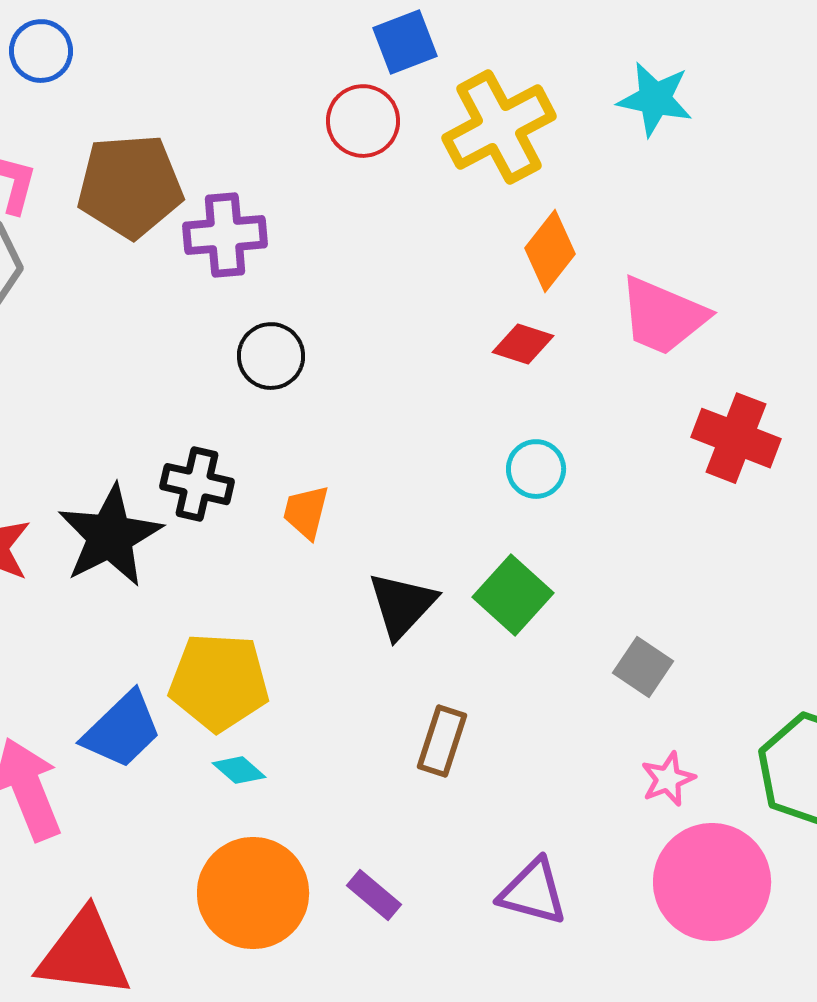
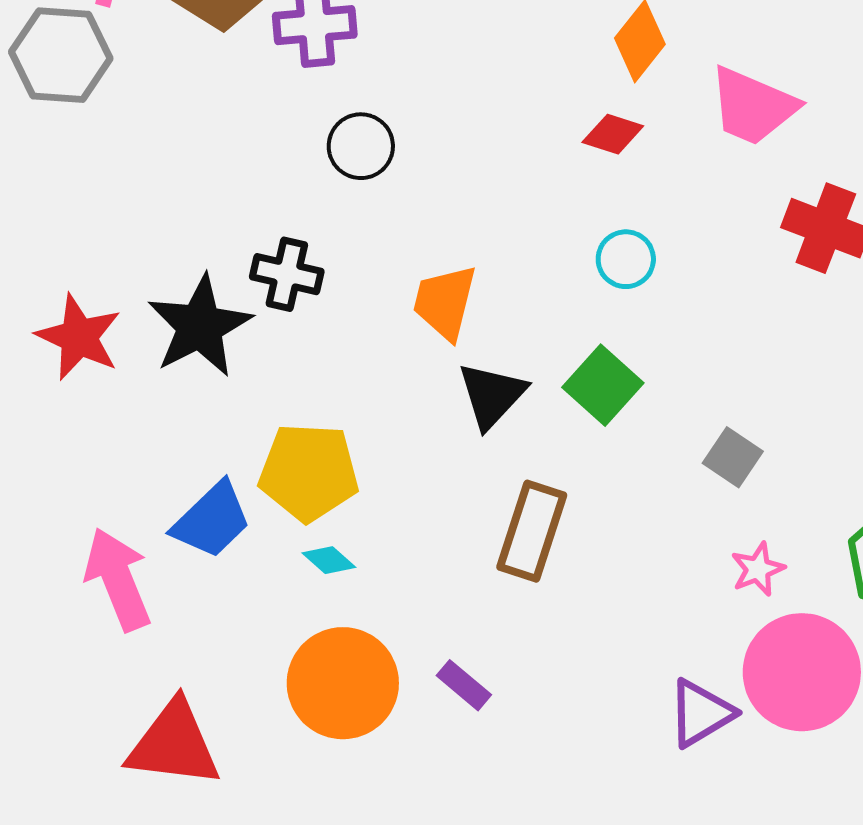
orange trapezoid: (306, 512) -> (445, 302), moved, size x1.4
brown rectangle: (442, 741) -> (532, 531), size x1.4
purple triangle: (533, 892) -> (701, 713), moved, turned -46

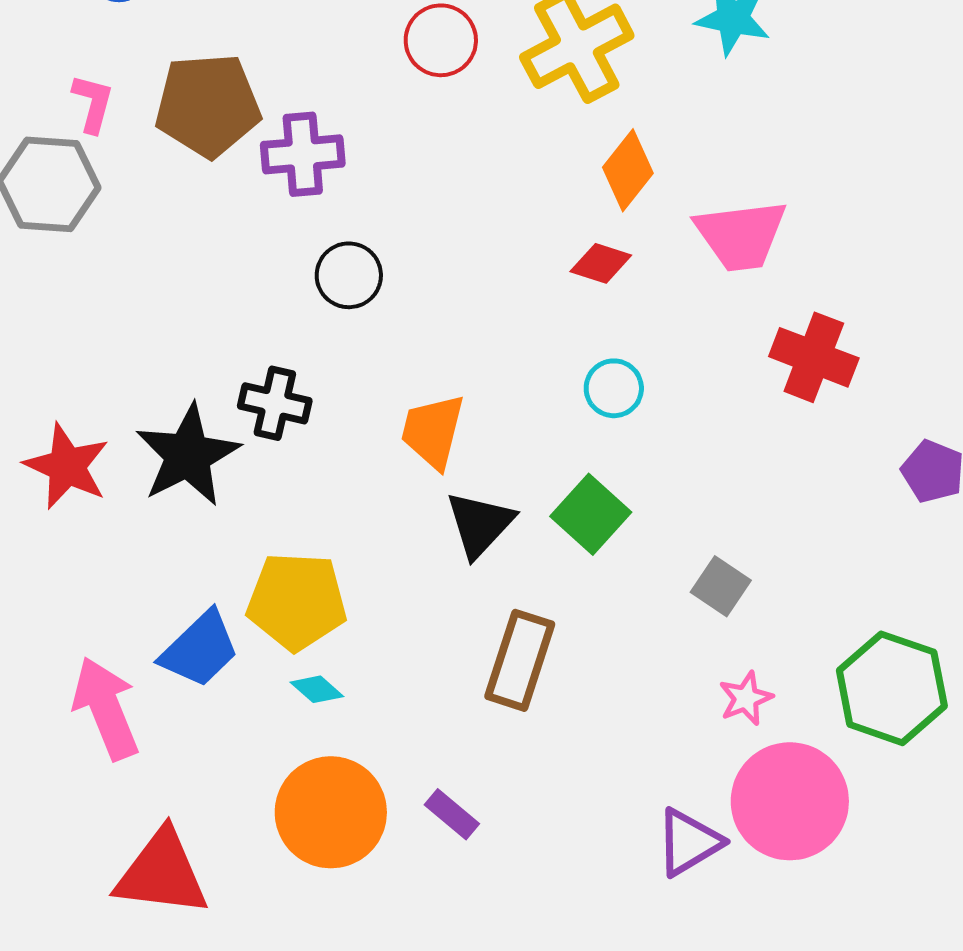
pink trapezoid: (753, 106) -> (741, 235), turned -30

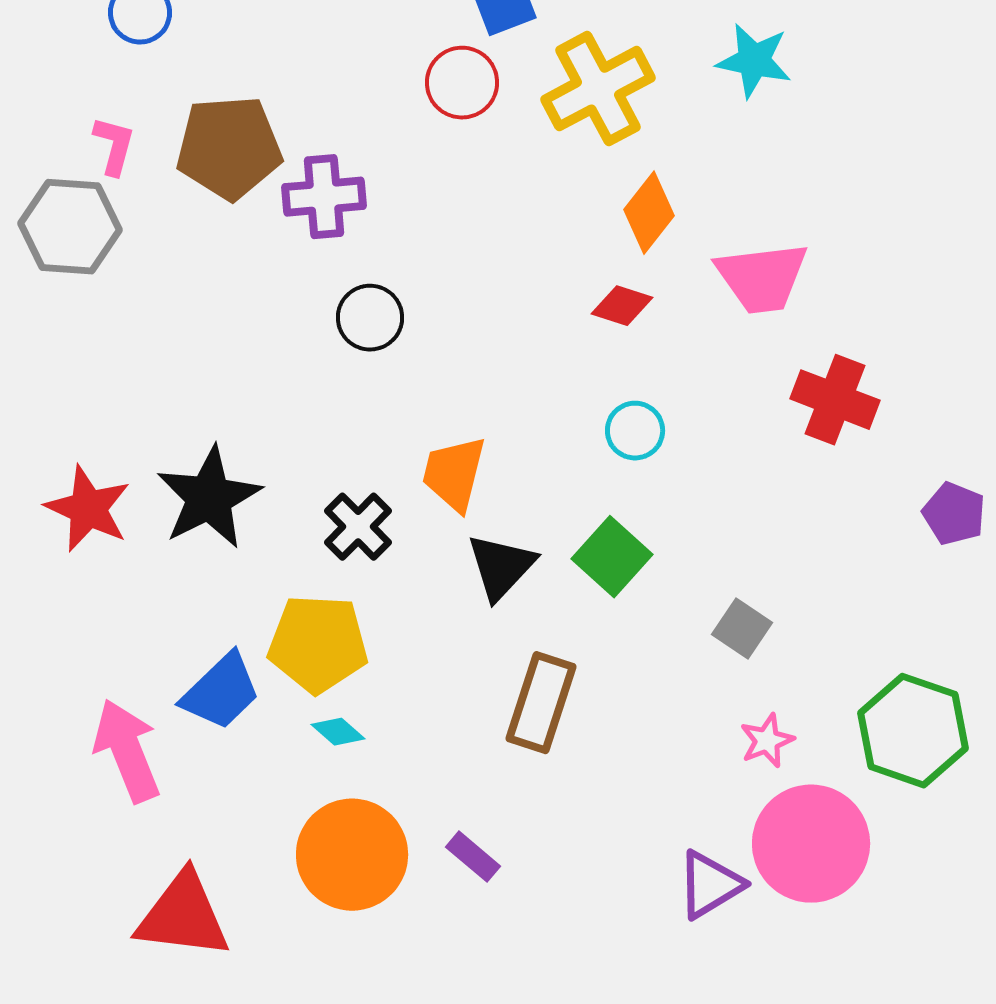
black cross: (275, 403) -> (358, 527), moved, turned 32

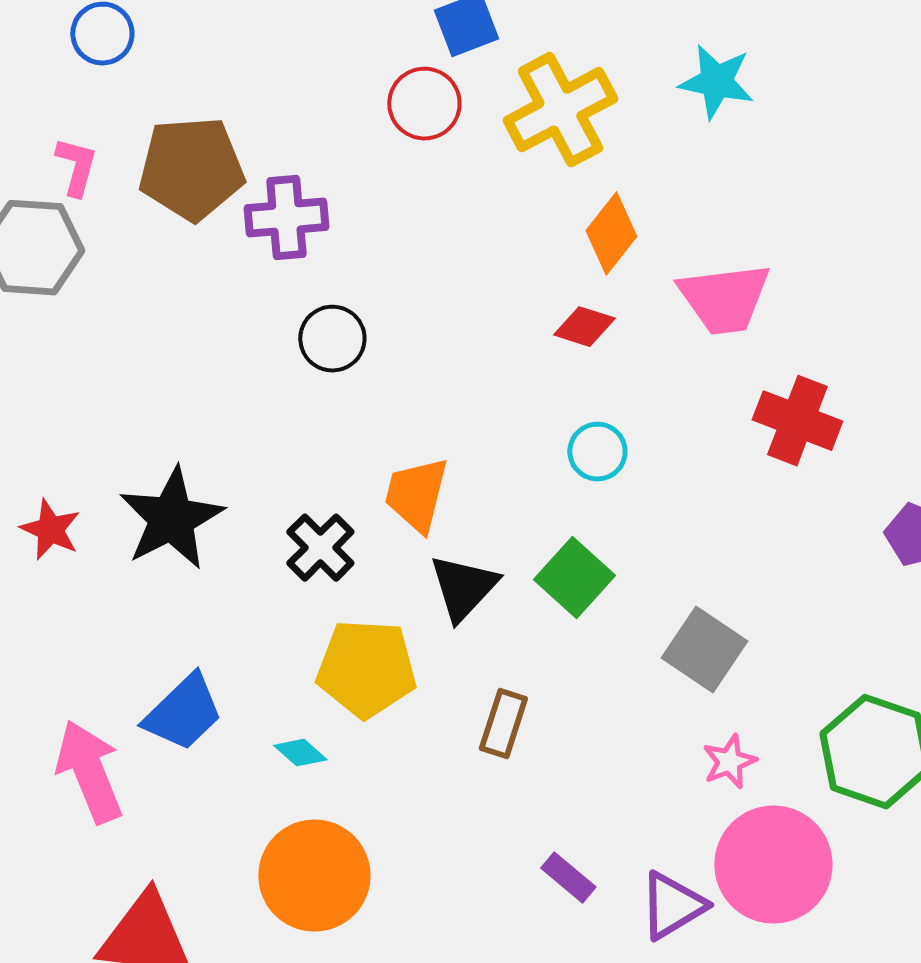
red star: (88, 509) -> (50, 530), size x0.7
gray square: (742, 629) -> (704, 650), size x1.4
yellow pentagon: (318, 644) -> (366, 669), moved
brown rectangle: (541, 703) -> (503, 724), size x0.7
purple rectangle: (473, 857) -> (568, 878), moved

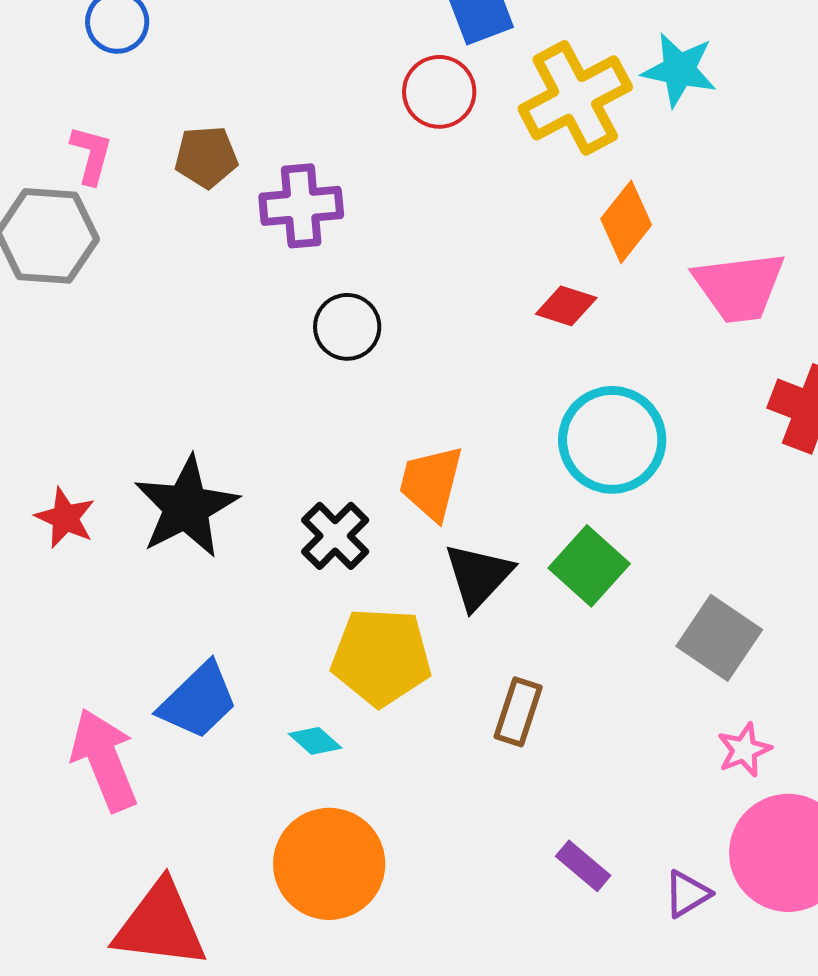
cyan star: (716, 82) -> (679, 70), moved
brown pentagon: (191, 169) -> (206, 157), size x0.6
red diamond: (584, 327) -> (566, 306), moved
cyan circle: (597, 452) -> (612, 440), size x1.8
purple triangle: (672, 906) -> (687, 894), size x0.7

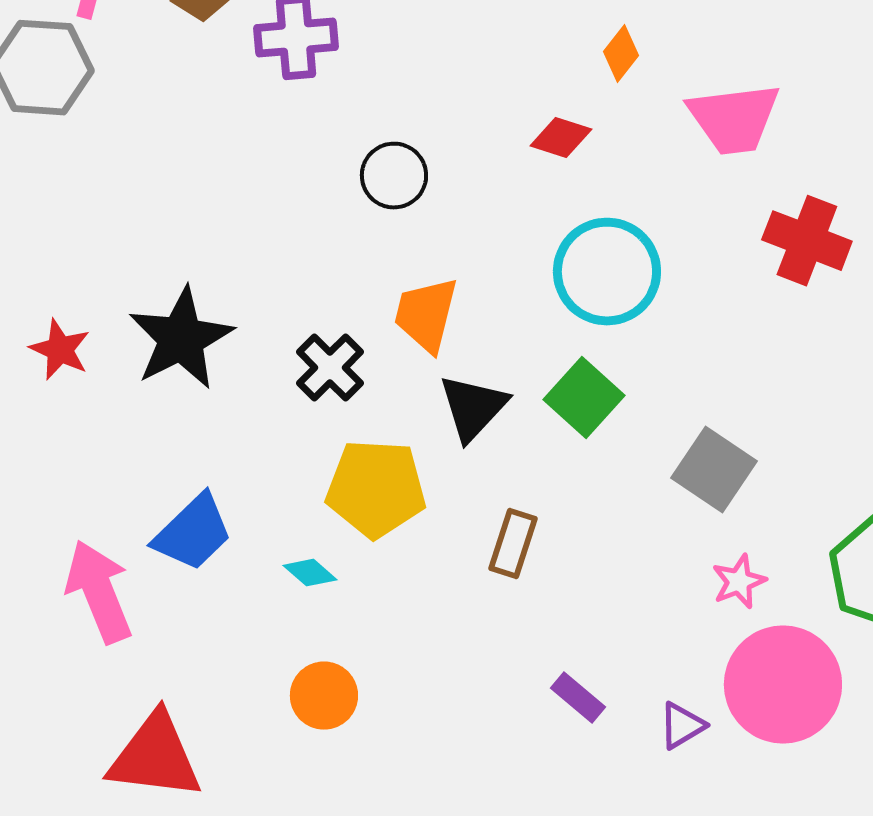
orange diamond: (626, 222) -> (621, 54), size x0.7
black circle: (347, 327) -> (394, 176), moved
orange circle: (329, 864) -> (324, 696), size x0.6

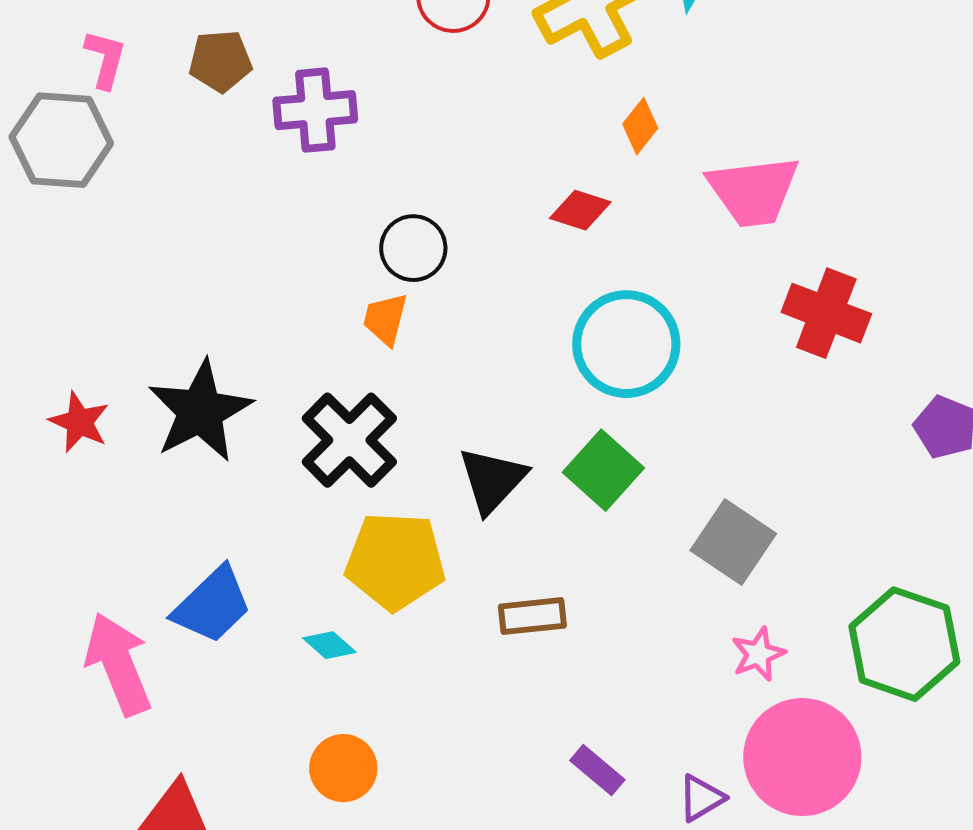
orange trapezoid: (426, 315) -> (385, 319), moved, size x0.7
black cross: (330, 368) -> (349, 440), size x1.4
brown rectangle: (513, 544) -> (532, 616), turned 66

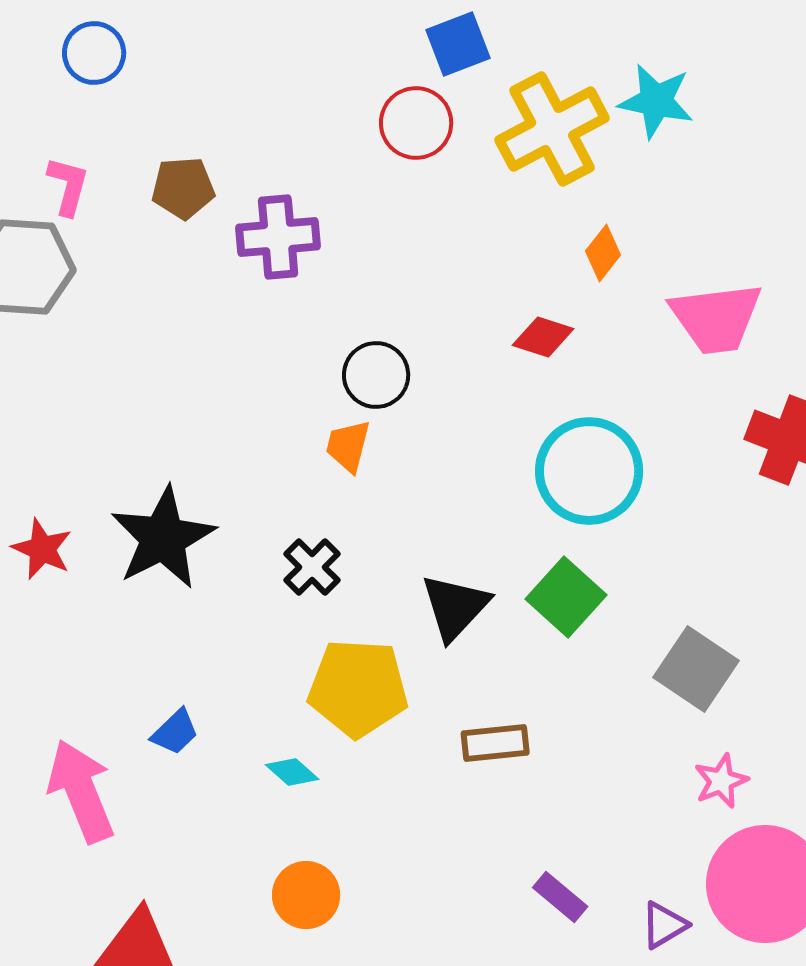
black cross: (349, 440) -> (312, 567), size x0.6
blue trapezoid: (212, 605) -> (175, 732), size x0.6

